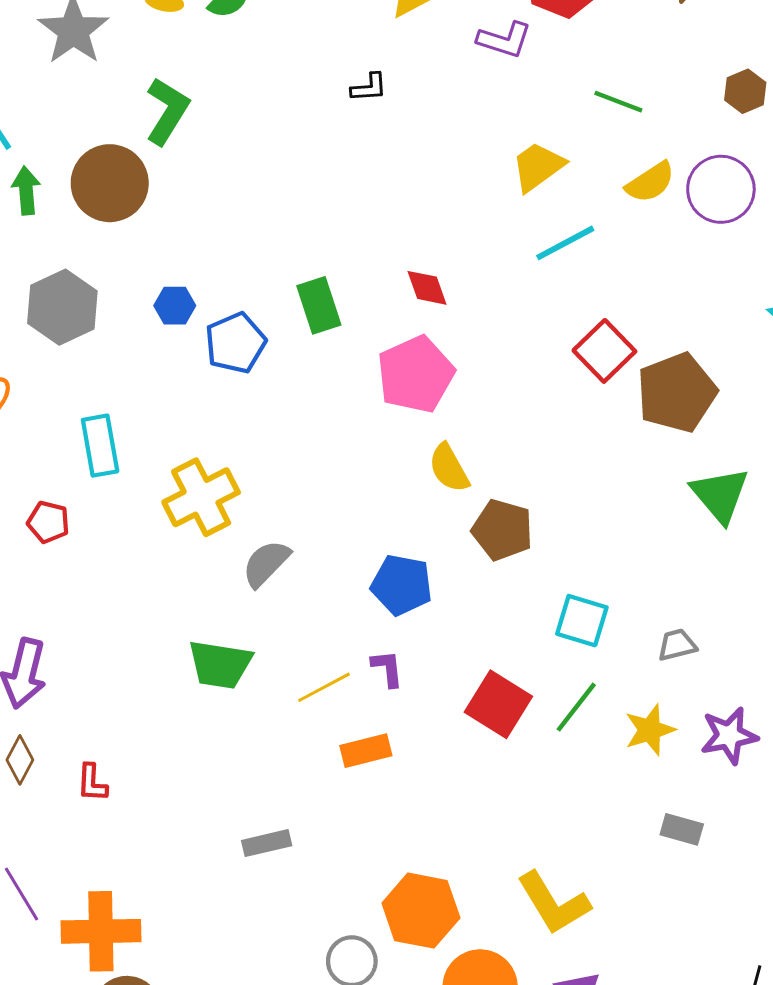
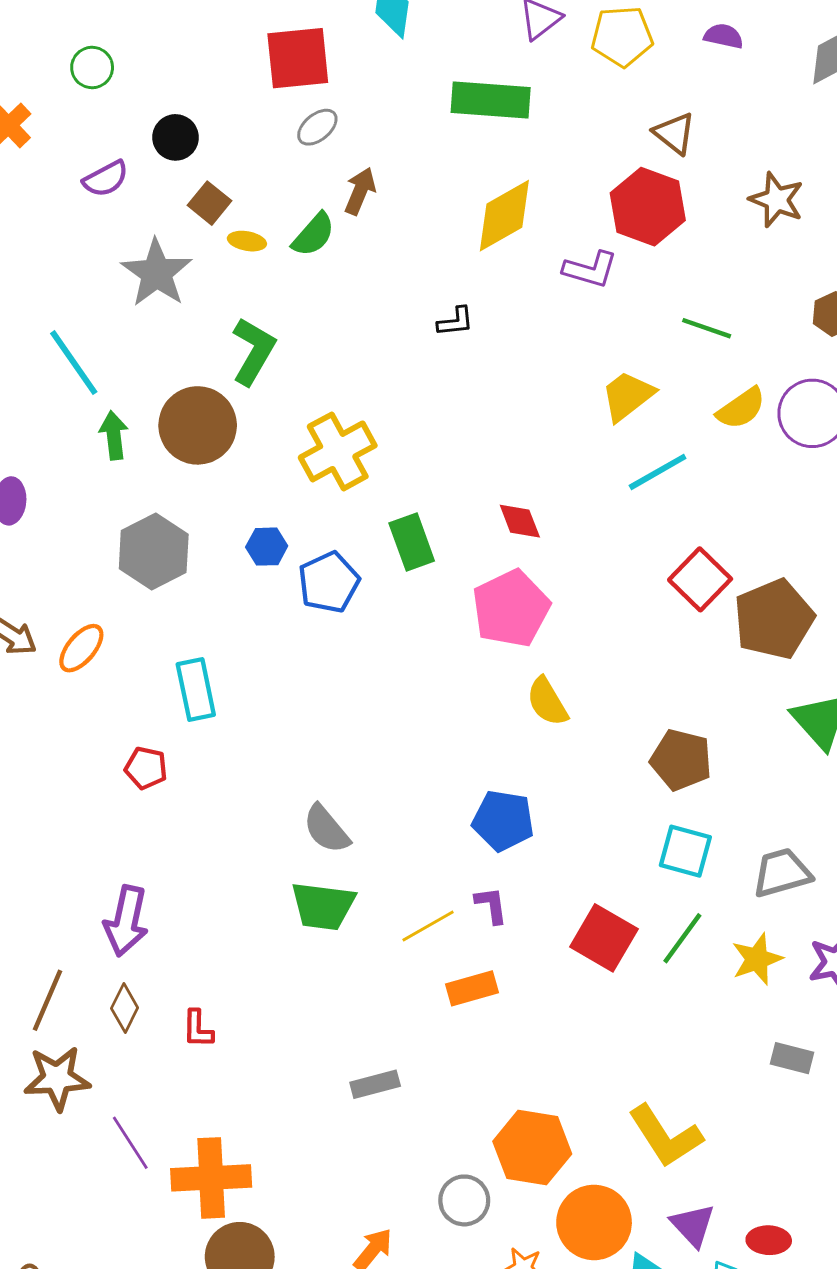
yellow cross: (201, 497) -> (338, 451), moved
brown pentagon: (502, 530) -> (681, 760), moved
gray semicircle: (266, 563) -> (326, 829), moved, turned -82
gray trapezoid: (677, 645) -> (782, 873), size x1.5

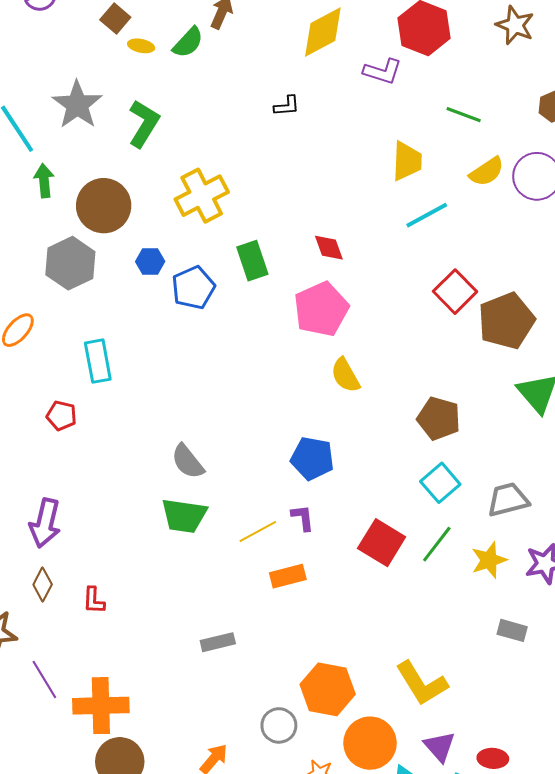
gray star: (157, 273) -> (77, 105), moved
yellow trapezoid: (628, 396) -> (407, 161), turned 129
brown circle: (198, 425) -> (104, 206), moved
cyan square: (685, 851) -> (440, 483), turned 33

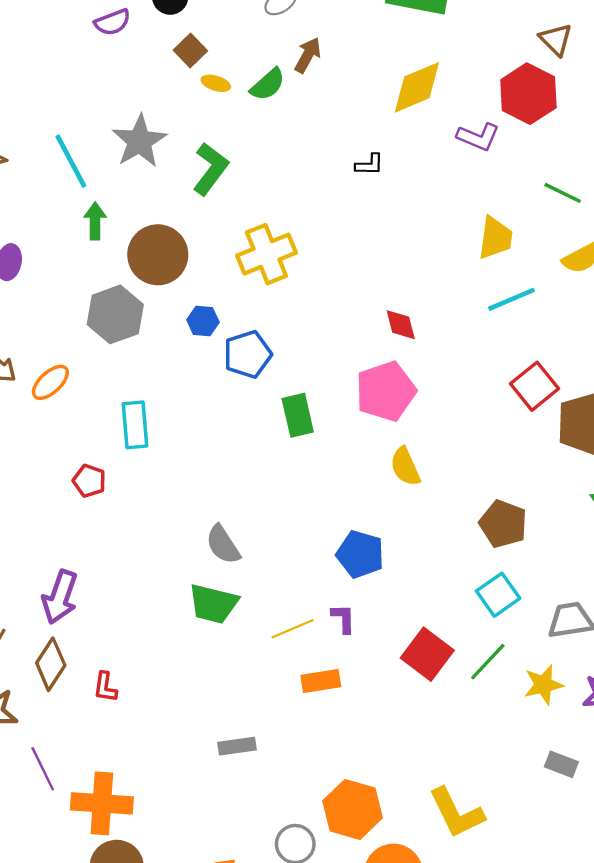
green rectangle: (252, 261) -> (298, 415), moved
brown diamond: (43, 584) -> (51, 664), size x1.4

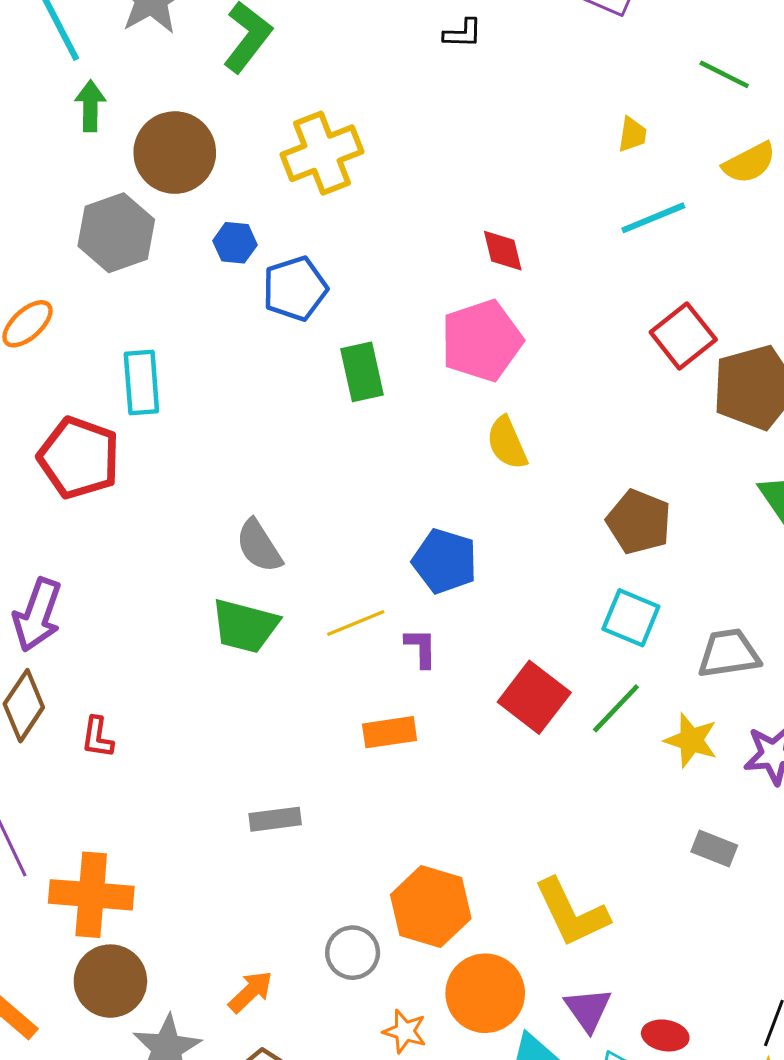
yellow trapezoid: (495, 238) -> (632, 134), size x0.6
red pentagon: (89, 481) -> (79, 458), size x1.8
cyan square: (498, 595) -> (631, 618), turned -33
yellow line: (293, 629) -> (356, 623), moved
yellow star: (543, 685) -> (691, 740), turned 30

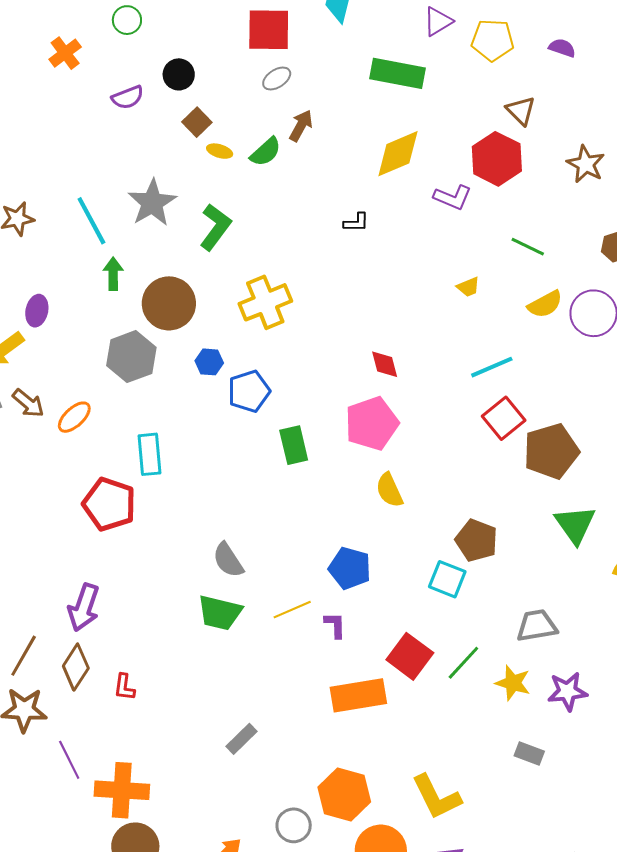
yellow trapezoid: (632, 134) -> (468, 287), turned 60
cyan line: (653, 218) -> (492, 367), moved
cyan square: (631, 618) -> (447, 579), moved
orange rectangle: (390, 732) -> (358, 695), moved, size x1.6
gray rectangle: (275, 819) -> (241, 739), turned -36

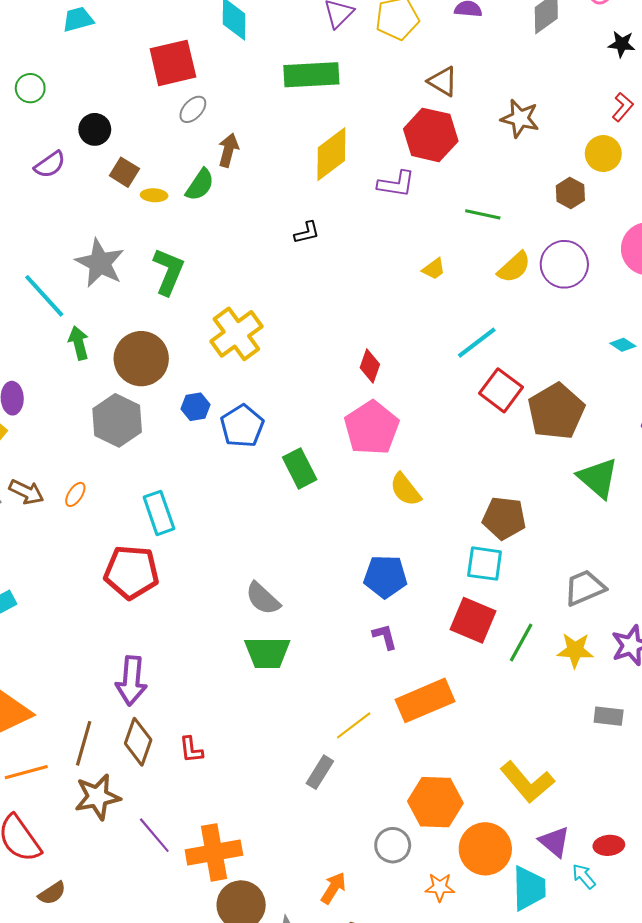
red diamond: (385, 364) -> (370, 366), turned 48
orange ellipse: (74, 417) -> (75, 494), size x0.7
yellow line: (292, 610) -> (354, 725), moved
red square: (410, 656) -> (473, 620), moved

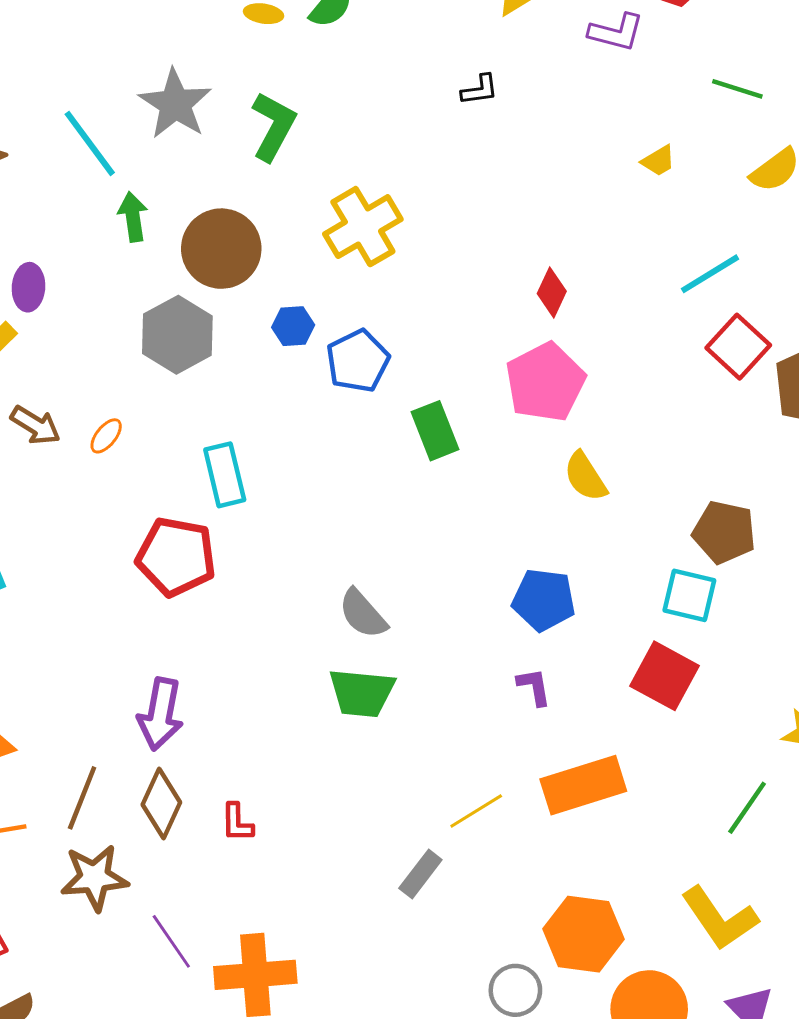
green line: (521, 642) -> (747, 808), moved

